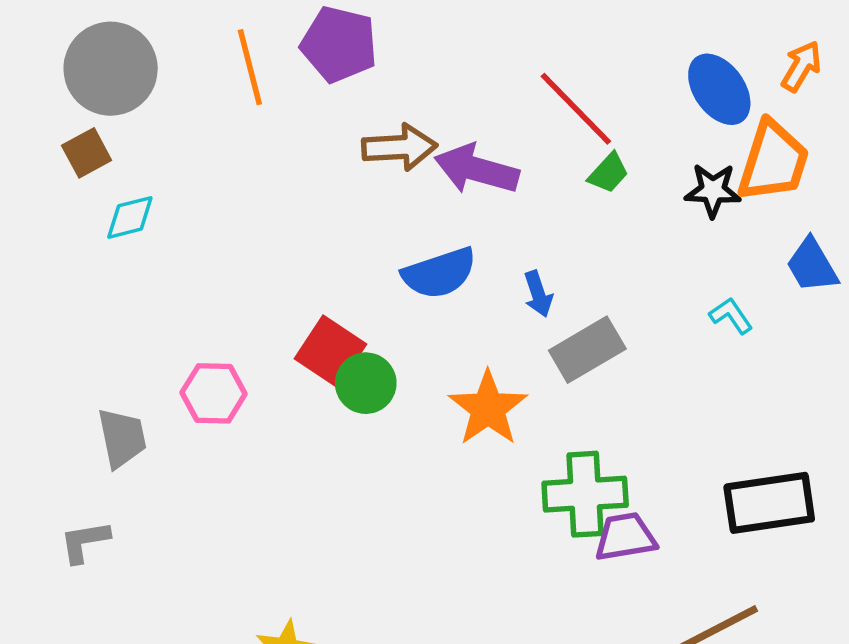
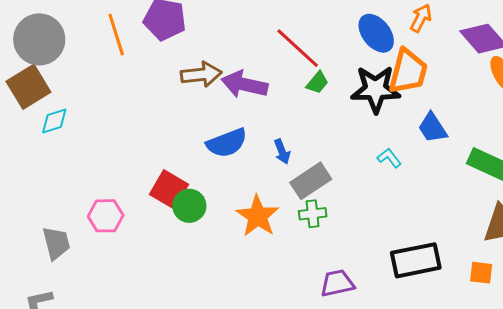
brown square: (87, 153) -> (28, 87), size x1.6
black star: (713, 190) -> (376, 89), size x1.6
green cross: (585, 494) -> (313, 214), moved, size x0.6

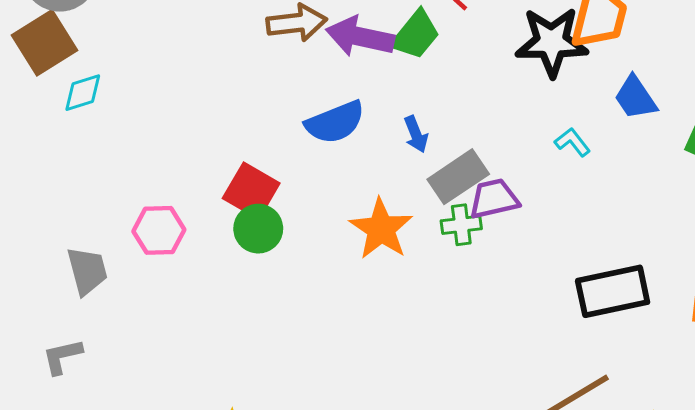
green trapezoid: (317, 83) -> (416, 35), moved, size x1.5
green circle: (189, 206) -> (258, 229), moved
purple trapezoid: (337, 283) -> (494, 199), moved

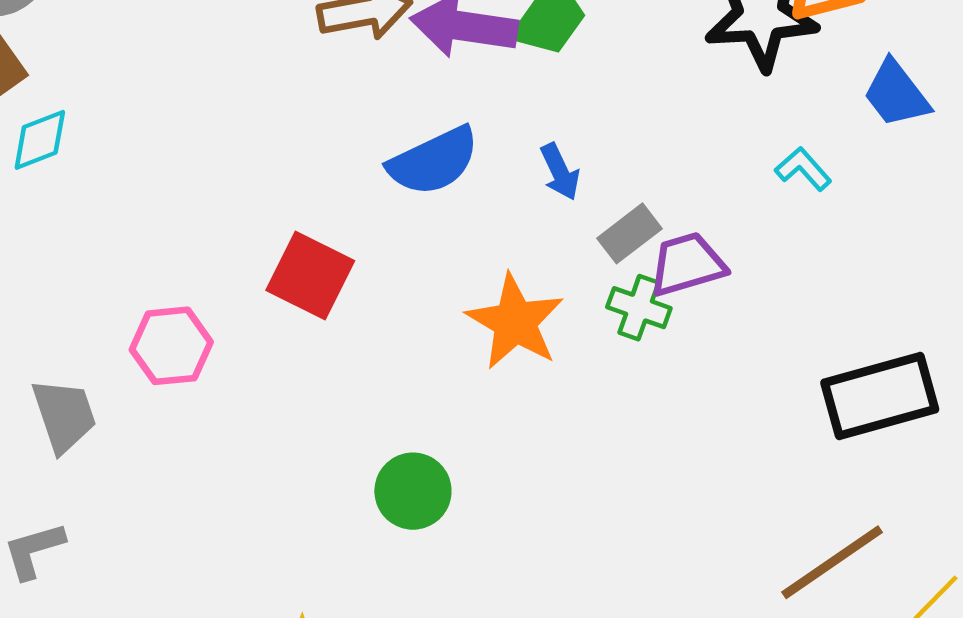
gray rectangle: (458, 177) -> (630, 233), size x0.7
green cross: (461, 225) -> (639, 308), turned 30
green circle: (258, 229) -> (413, 491), moved

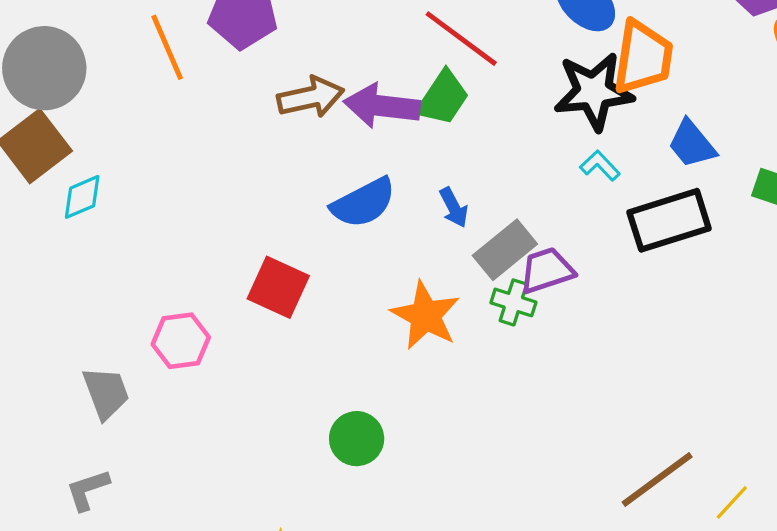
cyan L-shape: (803, 169) -> (600, 166), moved
gray rectangle: (630, 233) -> (505, 250), size x1.4
black rectangle: (880, 396) -> (669, 220), moved

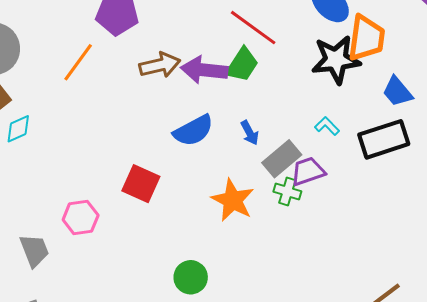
orange line: (167, 47) -> (78, 62), moved, turned 60
cyan L-shape: (600, 166) -> (327, 126), moved

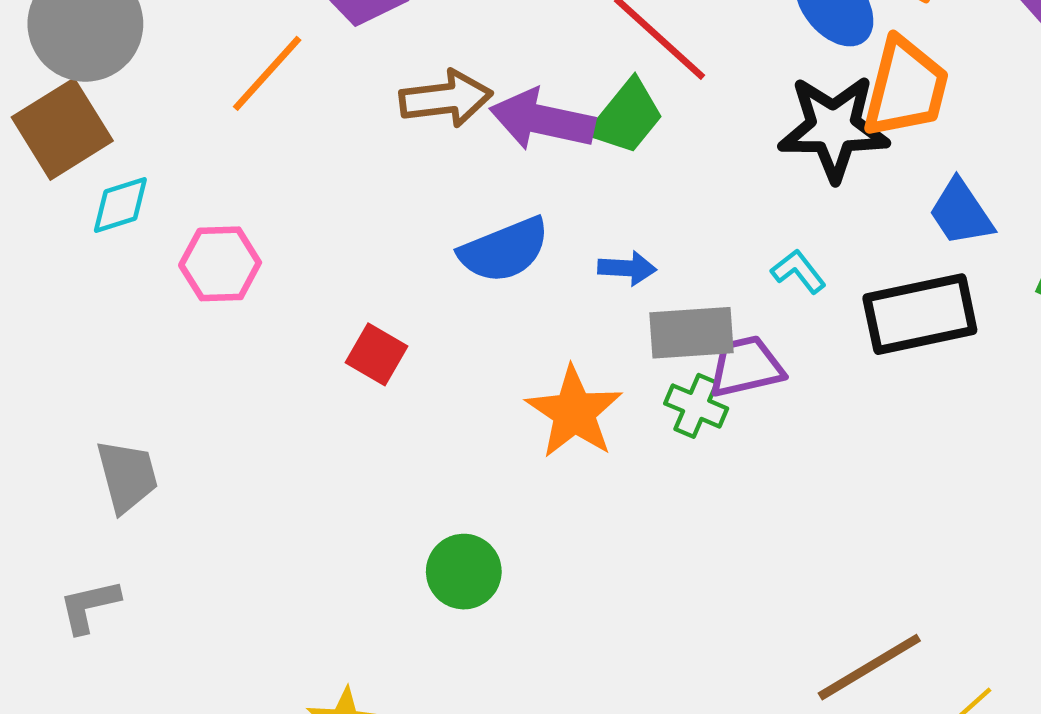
blue arrow: (250, 133) -> (627, 268), turned -65
gray rectangle: (282, 159) -> (692, 333), turned 30
red square: (141, 184) -> (377, 354), size x0.7
pink hexagon: (81, 218) -> (220, 264), moved

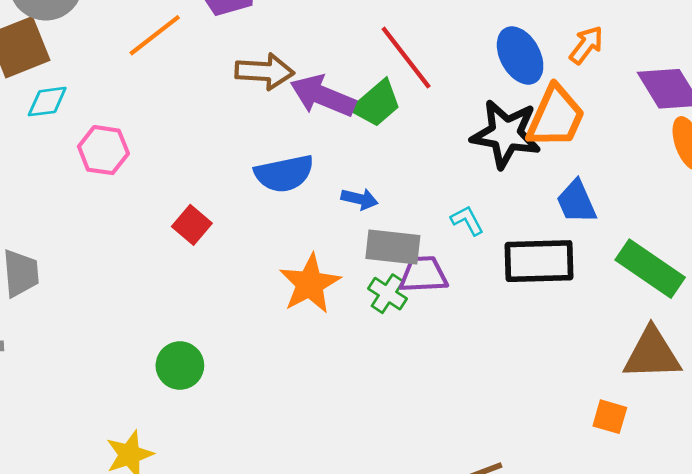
green circle: (464, 572) -> (180, 366), moved

